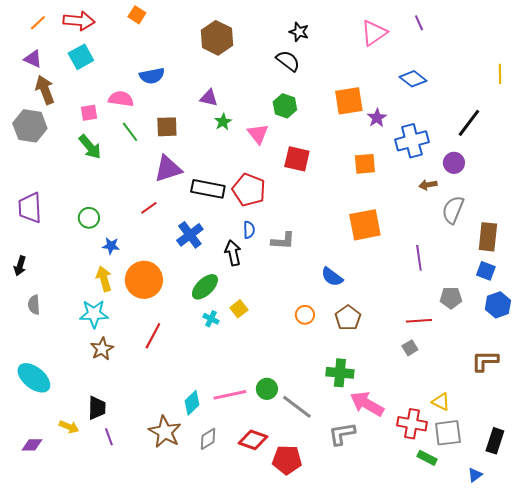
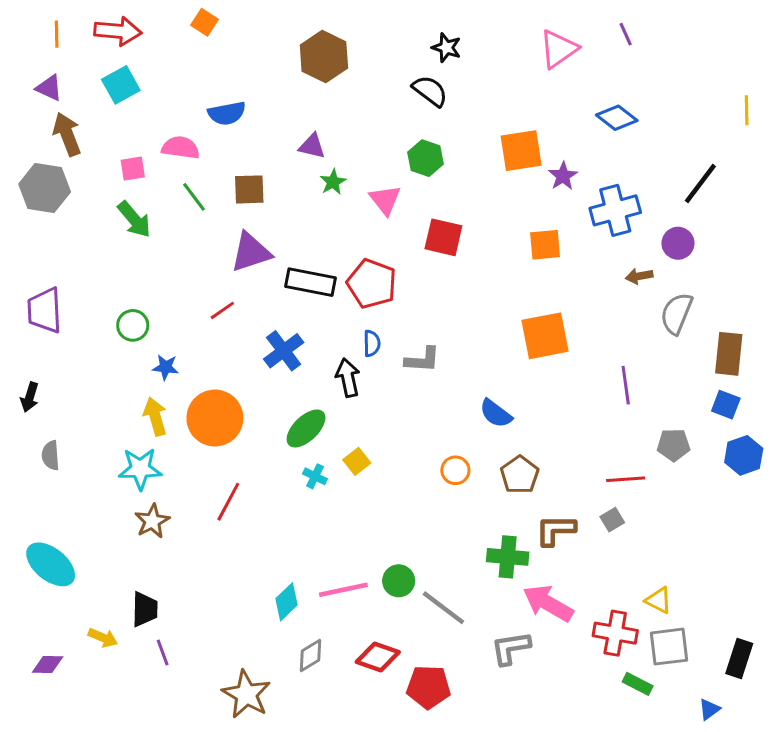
orange line: (38, 23) -> (57, 34), turned -48
brown L-shape: (485, 361) -> (555, 530), moved
brown star: (165, 432) -> (246, 694), moved

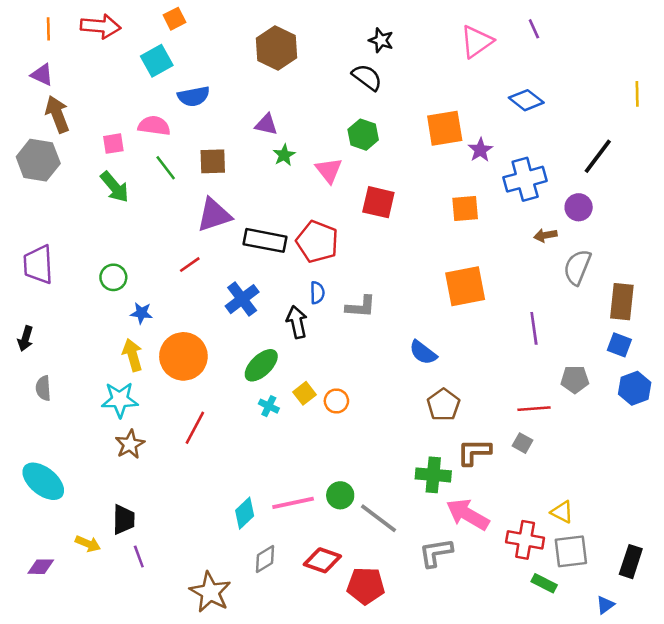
orange square: (204, 22) -> (175, 19), turned 30
cyan square: (121, 85) -> (157, 61), moved
orange circle: (455, 470) -> (336, 401), moved
gray square: (612, 520) -> (522, 443), turned -30

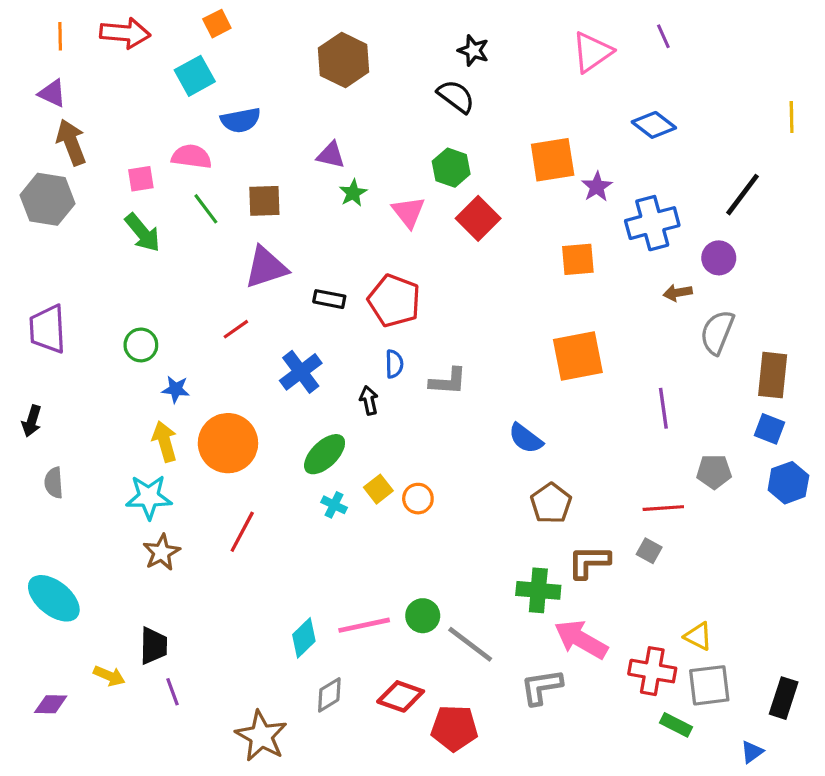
red square: (378, 202) -> (478, 218), moved, turned 32
black rectangle: (265, 240) -> (329, 299), size x0.6
black arrow: (297, 322) -> (369, 400), size x0.7

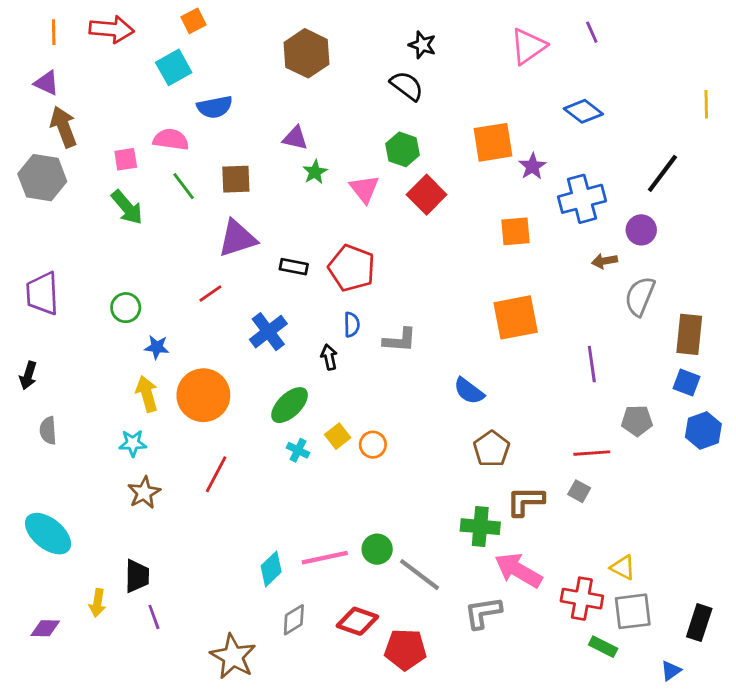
cyan star: (149, 497) -> (133, 443), size x0.7
yellow arrow: (109, 676) -> (97, 603), turned 76

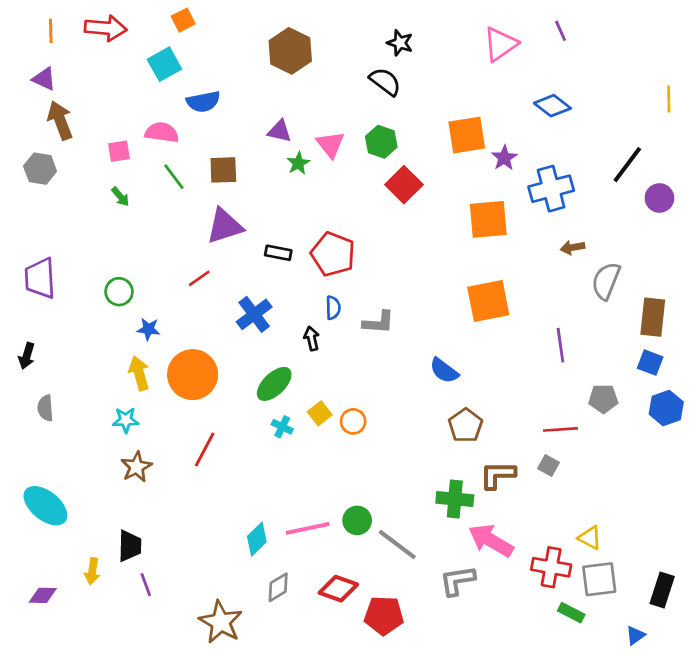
gray hexagon: (42, 178) -> (40, 169), size x0.7
pink triangle: (364, 189) -> (330, 144), moved
green arrow: (127, 207) -> (120, 197), size x0.6
purple circle: (641, 230) -> (659, 198), moved
orange square: (516, 231) -> (488, 219), size x1.4

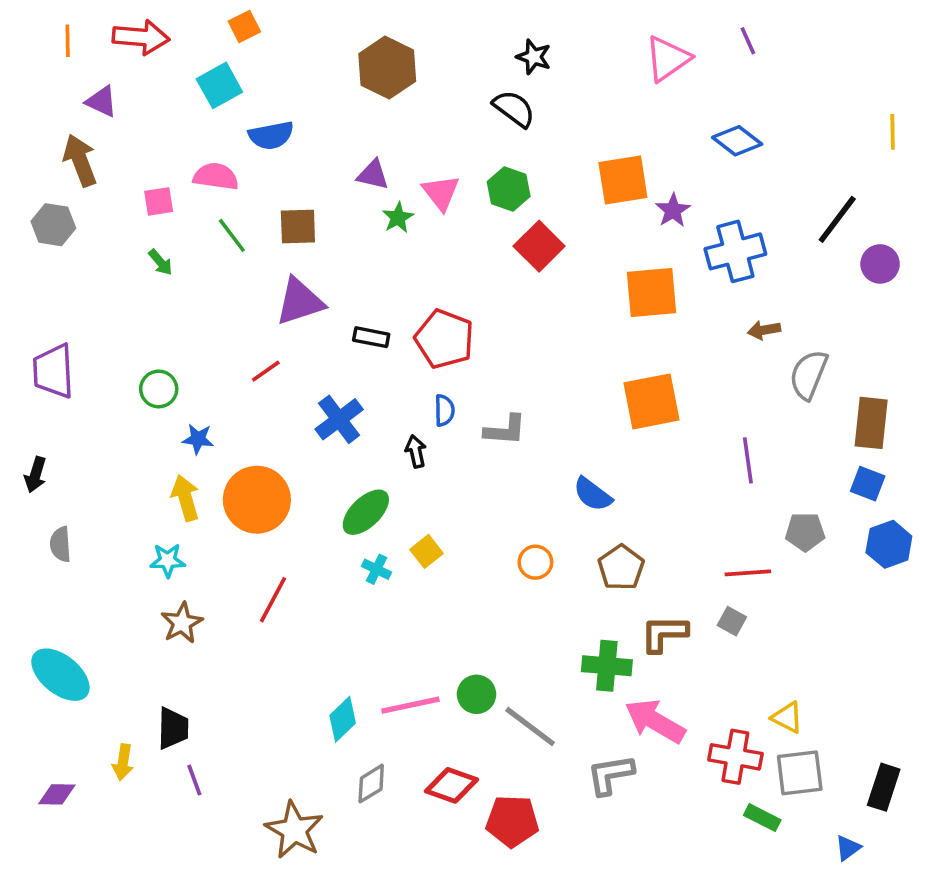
purple triangle: (44, 79) -> (102, 101), moved
orange circle: (353, 421) -> (535, 562), moved

